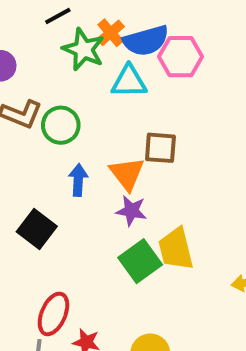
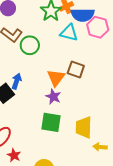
blue arrow: (78, 180) -> (17, 81), moved
yellow trapezoid: (176, 249) -> (84, 127), moved
green square: (140, 261) -> (51, 122), turned 30

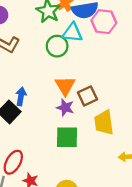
green circle: (30, 45) -> (57, 46), moved
brown square: (76, 69) -> (87, 96), moved, turned -36
yellow trapezoid: (84, 127) -> (104, 123), moved

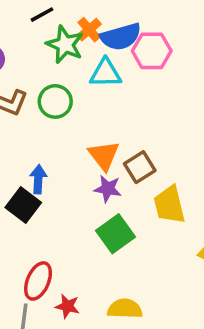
green circle: (57, 46) -> (55, 101), moved
green square: (67, 137) -> (115, 234), turned -30

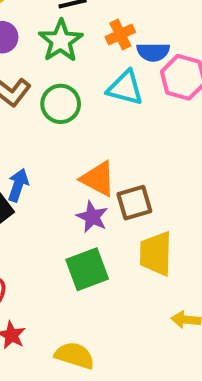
blue semicircle: (121, 37) -> (153, 52), size x0.7
green star: (65, 45) -> (61, 41), moved
orange triangle: (104, 155) -> (98, 179), turned -40

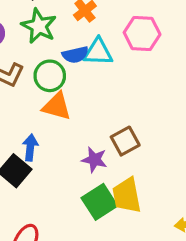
blue semicircle: (153, 52) -> (75, 55), moved
orange triangle: (98, 179) -> (57, 106), moved
yellow trapezoid: (156, 254) -> (127, 195), moved

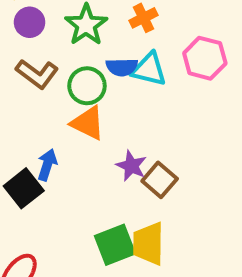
brown square: (125, 141) -> (160, 180), turned -32
purple star: (94, 160) -> (131, 166), moved

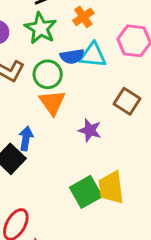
orange triangle: (88, 123) -> (52, 102), turned 36
brown square: (160, 180) -> (127, 101), moved

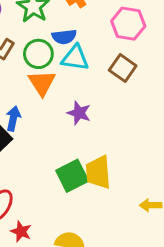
cyan triangle: (93, 55) -> (75, 58), moved
brown square: (127, 101) -> (123, 68), moved

